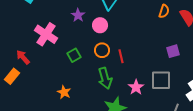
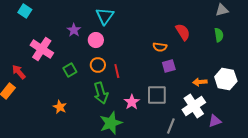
orange semicircle: (164, 11) -> (160, 47), moved, turned 80

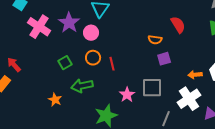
purple star: (74, 30) -> (69, 23), size x1.5
pink cross: (42, 49) -> (39, 27), moved
green arrow: (101, 93) -> (82, 86), moved, turned 95

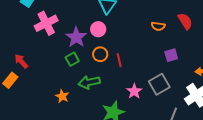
purple star: (69, 23) -> (76, 37), moved
pink cross: (39, 27) -> (46, 23), turned 30
orange semicircle: (155, 40) -> (158, 26), moved
gray square: (152, 88) -> (159, 84), turned -30

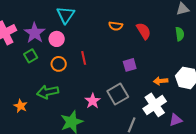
orange semicircle: (158, 26) -> (116, 26), moved
purple star: (76, 37) -> (35, 33), moved
green square: (72, 59) -> (31, 56), moved
red line: (119, 60) -> (84, 58), moved

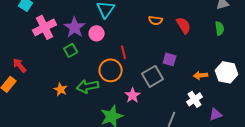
orange circle: (59, 64) -> (111, 70), moved, size x1.5
purple square: (130, 65) -> (170, 59), turned 32
gray square: (118, 94) -> (153, 76), moved
white cross: (155, 105) -> (195, 99), size x0.7
orange star: (21, 106) -> (61, 89), moved

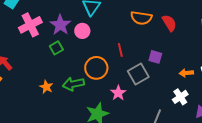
orange semicircle: (156, 20) -> (141, 18), size x1.5
red line: (124, 52) -> (120, 50), moved

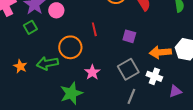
orange arrow: (186, 73) -> (160, 52), size x1.5
gray square: (138, 74) -> (128, 69), moved
white cross: (180, 97) -> (154, 76), turned -35

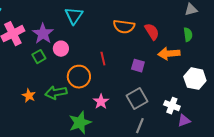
pink circle: (56, 10) -> (61, 49), moved
orange arrow: (160, 52) -> (169, 54), moved
white cross: (154, 76) -> (172, 106), moved

